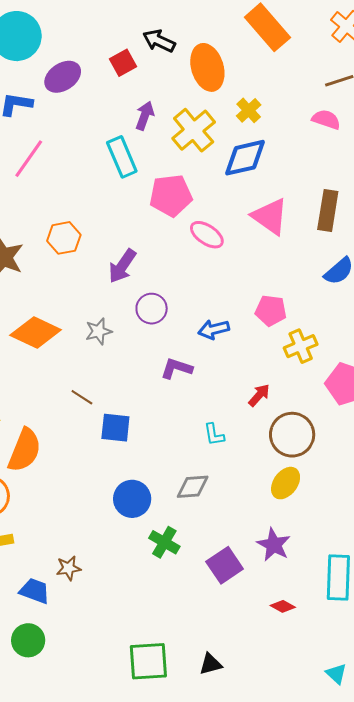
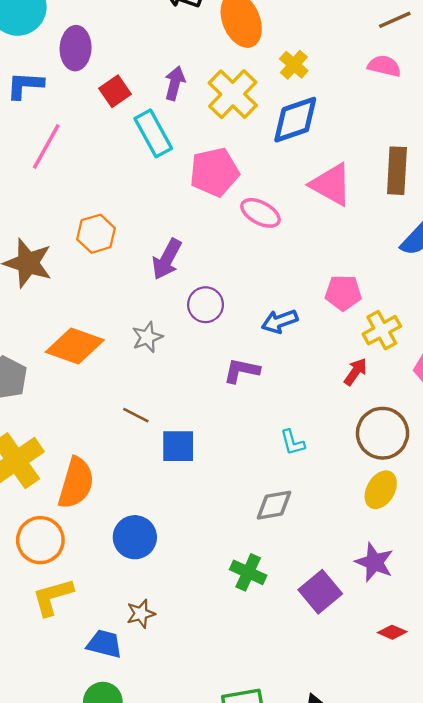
red square: (123, 63) -> (115, 91), moved
purple ellipse: (63, 77) -> (76, 48), turned -48
red arrow: (259, 395) -> (355, 372), moved
blue circle: (132, 499) -> (135, 537), moved

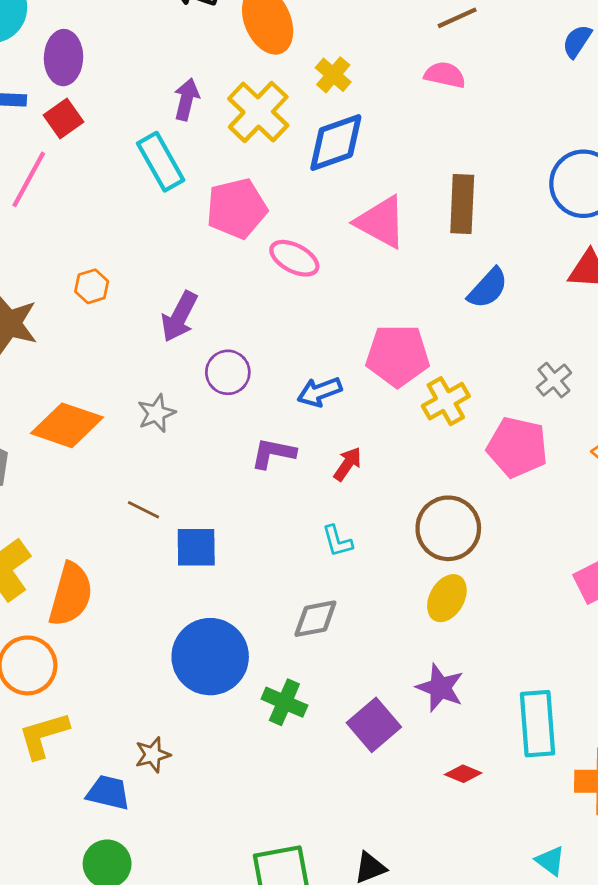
red square: (115, 91) -> (64, 118), moved
orange hexagon: (96, 234) -> (92, 286), size x0.7
pink pentagon: (343, 293) -> (398, 356), size x1.4
red arrow: (355, 372) -> (348, 464), moved
blue circle: (135, 537) -> (210, 657), moved, size x1.4

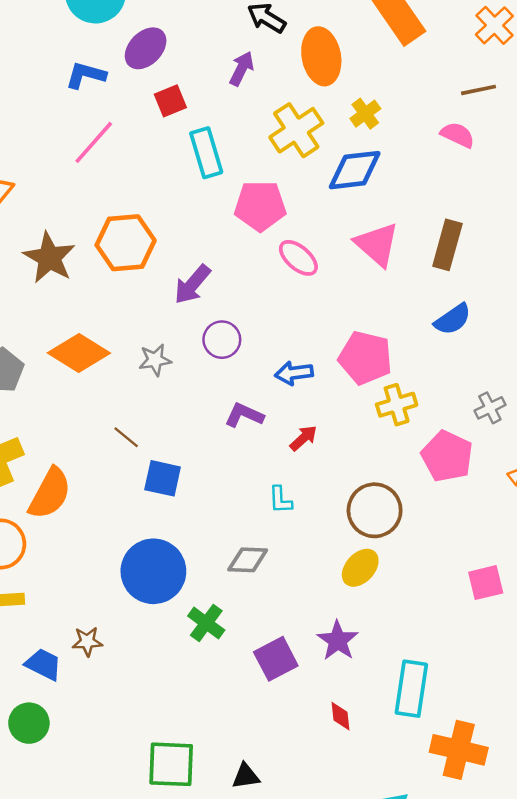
purple ellipse: (63, 58) -> (146, 48), turned 30
purple arrow: (186, 99) -> (242, 69), moved
red square: (64, 118) -> (170, 101), moved
orange hexagon: (92, 286) -> (126, 243), size x2.0
red diamond: (463, 774) -> (340, 716), turned 48

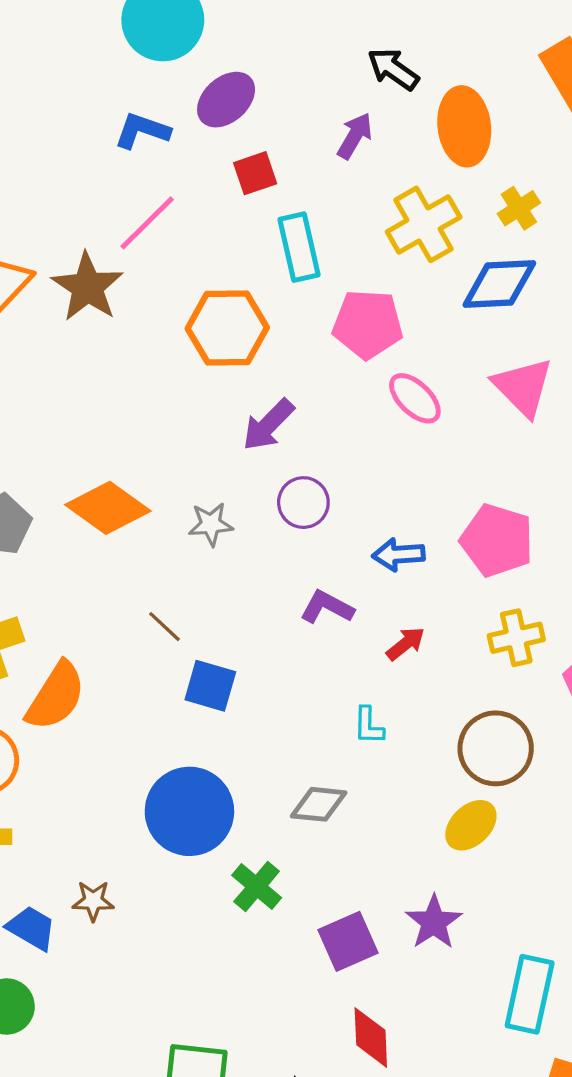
orange hexagon: (126, 243) -> (227, 328), moved
brown star: (49, 258) -> (87, 287), moved
yellow cross: (397, 405) -> (516, 638), moved
red diamond: (340, 716) -> (371, 1038), moved, size x1.5

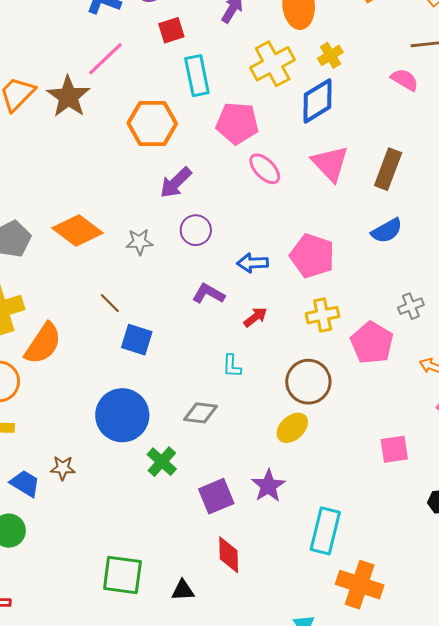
blue diamond: (499, 284) -> (317, 101), turned -30

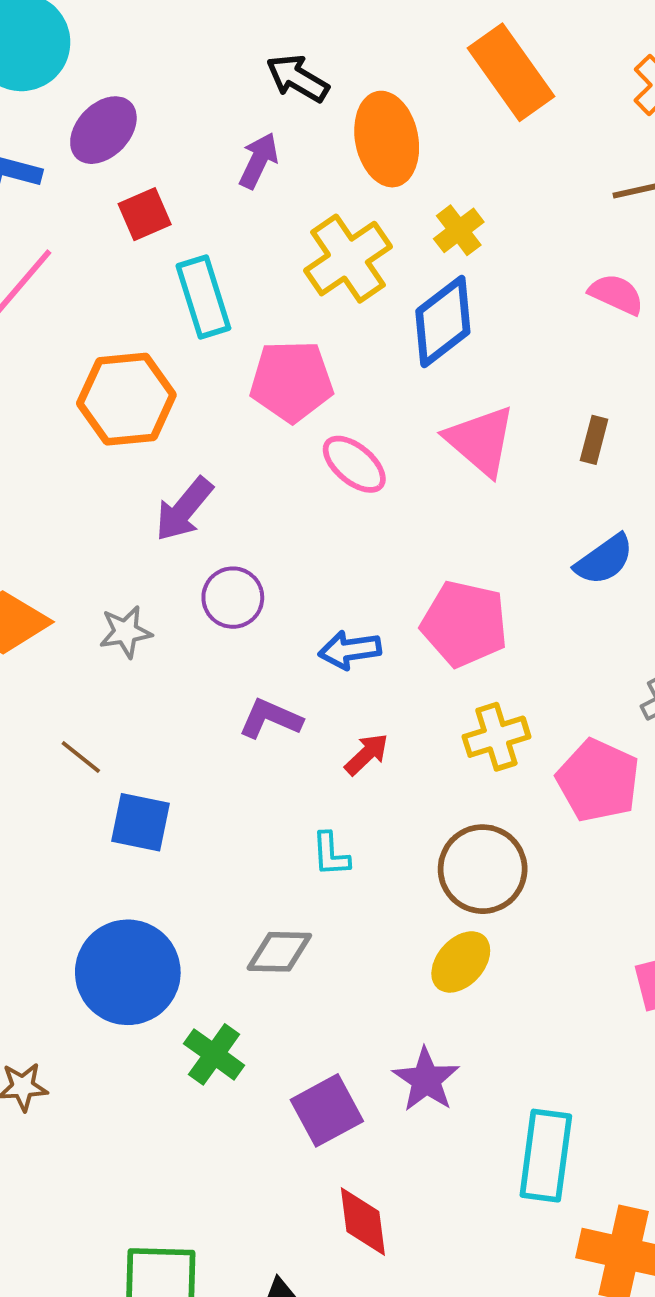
pink semicircle: (405, 80) -> (616, 294), moved
brown rectangle: (388, 169) -> (594, 440), size x0.6

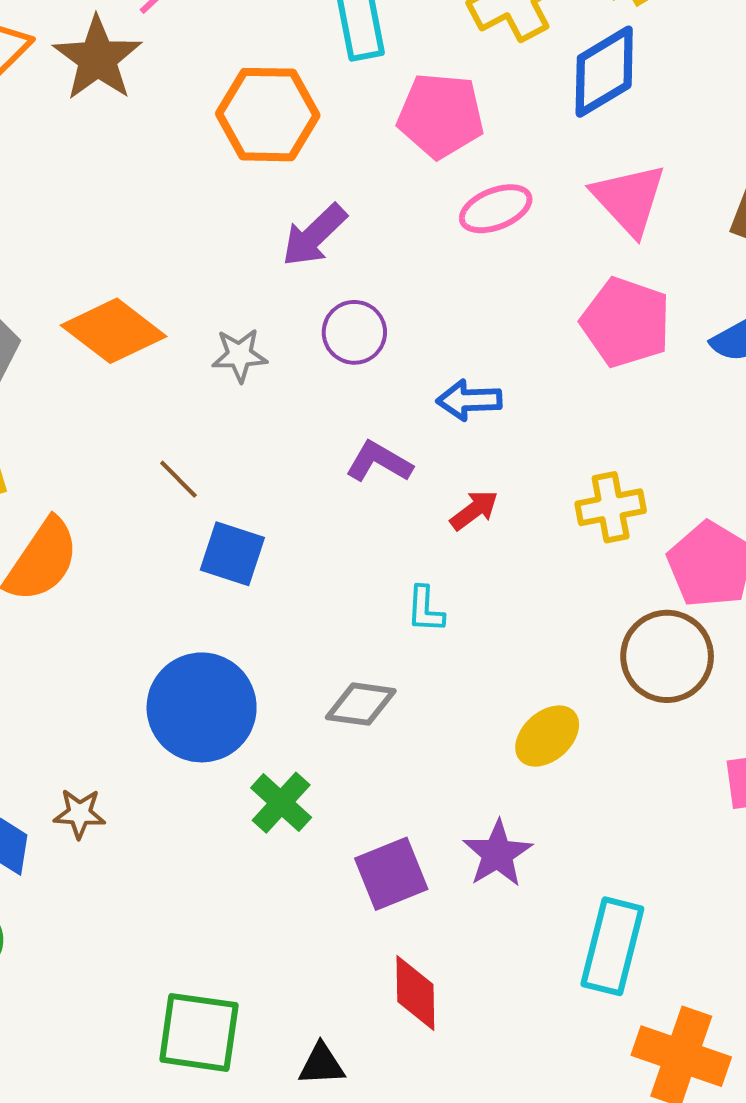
pink ellipse: (354, 464) -> (496, 209), turned -68
pink pentagon: (464, 624) -> (626, 322), moved
brown circle: (483, 869) -> (667, 656), moved

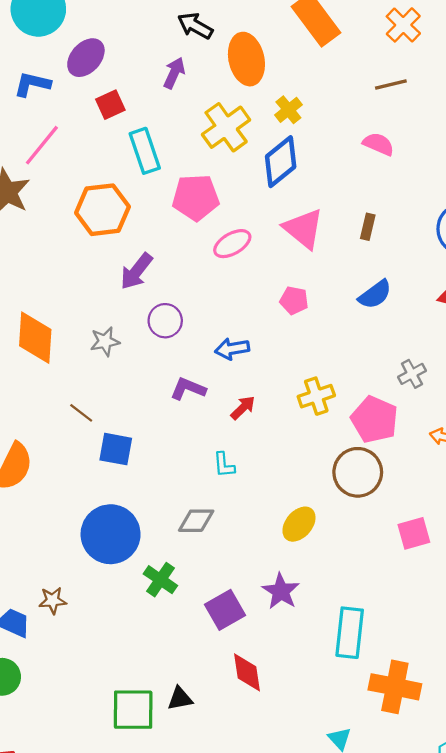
pink pentagon: (626, 322) -> (294, 300), moved, size x0.6
orange diamond: (114, 331) -> (35, 338), turned 64
black triangle: (322, 1064) -> (180, 699), moved

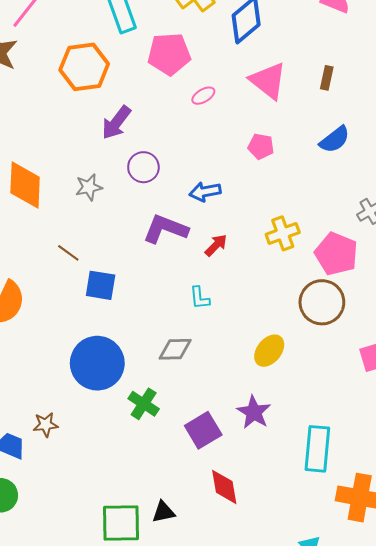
pink ellipse: (232, 244) -> (203, 96), size x0.7
purple L-shape: (188, 389) -> (165, 229), size x1.4

